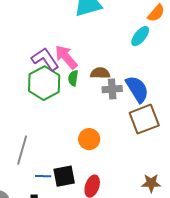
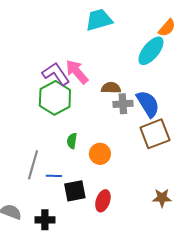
cyan ellipse: (140, 36) -> (151, 51), size x1.4
green semicircle: (73, 78) -> (72, 141), moved
blue line: (43, 176) -> (54, 176), moved

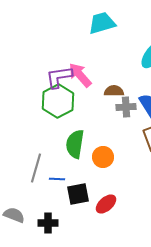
purple L-shape: (56, 74) -> (59, 77), turned -64
green semicircle: (72, 141) -> (75, 144), size x1.8
red ellipse: (103, 201) -> (106, 204), turned 30

